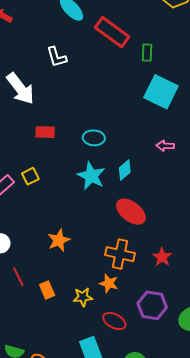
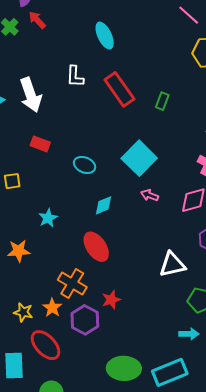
red rectangle: (112, 32) -> (119, 89), moved
cyan square: (161, 92) -> (139, 158), moved
cyan star: (91, 176) -> (48, 218), moved, size x0.7
purple hexagon: (152, 305) -> (85, 320), moved
red ellipse: (114, 321) -> (46, 345), size x1.4

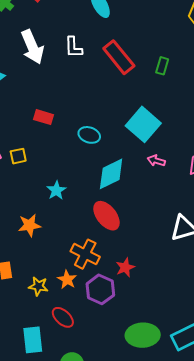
white arrow: (31, 95) -> (32, 47), moved
cyan diamond: (104, 205) -> (111, 174), size x1.6
red ellipse: (46, 345) -> (63, 317), size x0.7

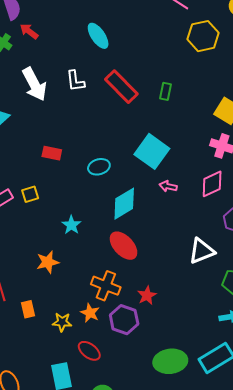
cyan ellipse: (89, 135) -> (99, 167), turned -30

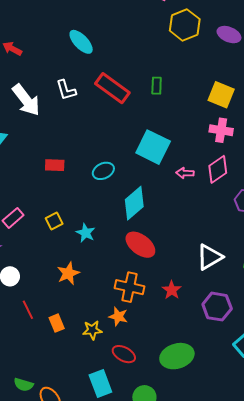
pink arrow: (168, 186) -> (185, 173), moved
yellow square: (30, 194) -> (54, 221), moved
white triangle: (202, 251) -> (210, 257), moved
purple hexagon: (124, 320) -> (217, 307), moved
green ellipse: (170, 361) -> (177, 356), moved

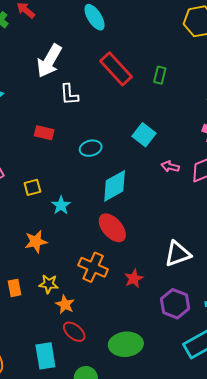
white L-shape: (66, 90) -> (69, 94), moved
white arrow: (26, 100) -> (49, 61), moved, turned 56
cyan square: (153, 147) -> (144, 135), size x0.7
orange star: (118, 316) -> (65, 304), moved
yellow star: (92, 330) -> (49, 284), moved

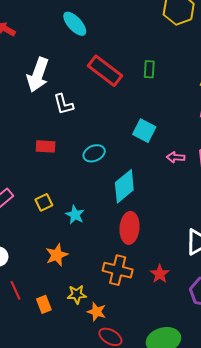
red ellipse: (112, 228) -> (130, 228), turned 56

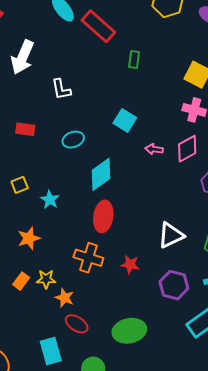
red rectangle: (105, 71) -> (98, 26), moved
white L-shape: (64, 104) -> (61, 89), moved
red star: (160, 274) -> (130, 264), turned -30
orange rectangle: (44, 304) -> (21, 281), moved, turned 54

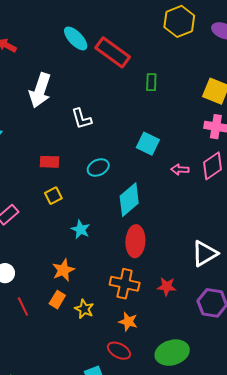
yellow square: (20, 185) -> (53, 196), moved
yellow star: (46, 279) -> (84, 309), turned 30
orange rectangle: (21, 281) -> (57, 300), moved
orange star: (65, 298) -> (128, 322), moved

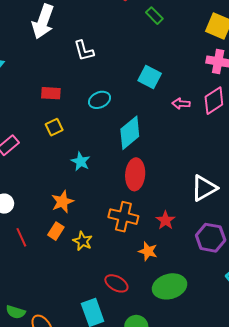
green rectangle: (151, 82) -> (154, 16), turned -48
red star: (167, 287) -> (165, 220), turned 30
orange star: (128, 322) -> (148, 251), moved

